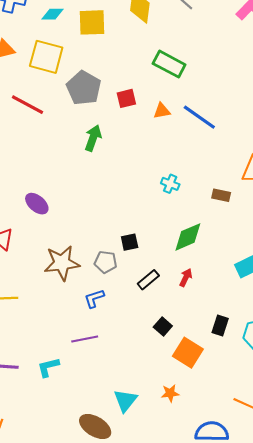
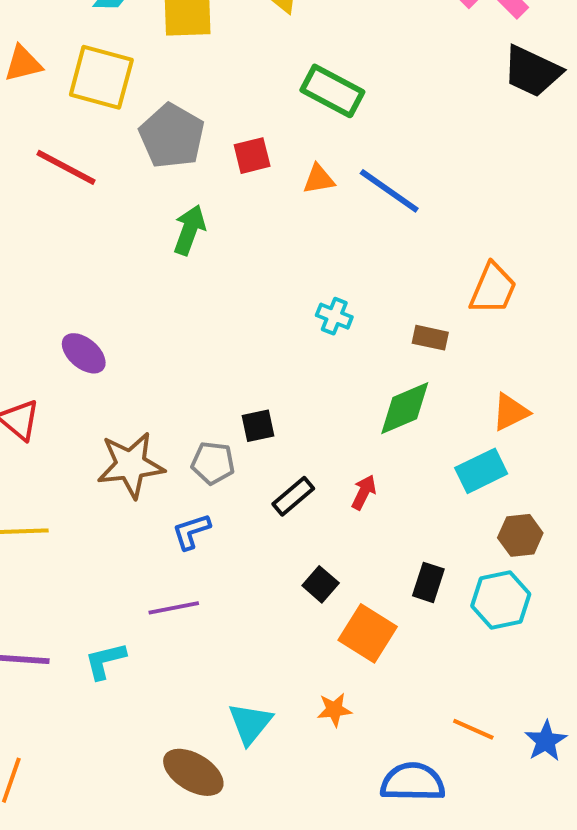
green diamond: (188, 237) -> (405, 408), moved

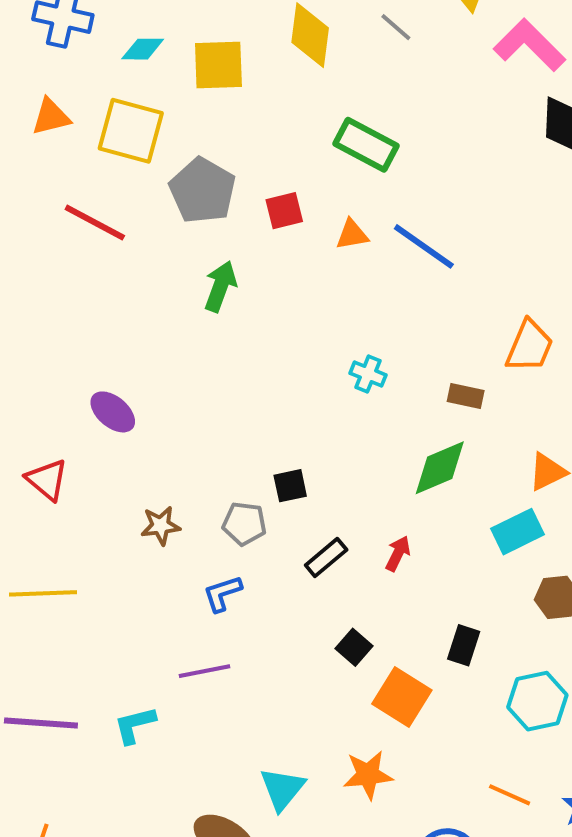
brown star: (131, 465) -> (161, 526), size x0.6
cyan hexagon: (501, 600) -> (537, 701), moved
orange star: (334, 710) -> (368, 775), size x1.4

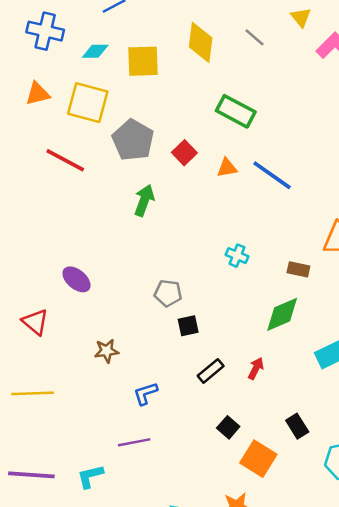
red square: (284, 211) -> (184, 153), turned -30
gray pentagon: (244, 524) -> (168, 293), moved
black rectangle: (464, 645) -> (297, 426), turned -50

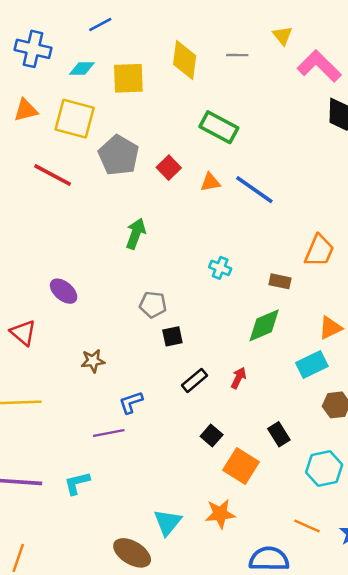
gray line: (255, 37) -> (237, 55), turned -40
green arrow: (144, 200) -> (136, 234), moved
purple line: (134, 442) -> (109, 433), moved

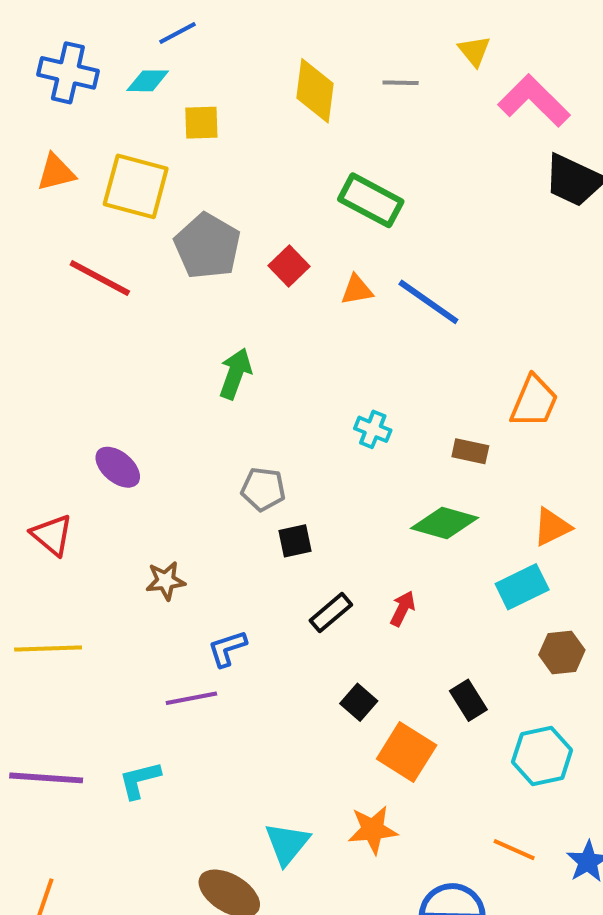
cyan diamond: (82, 68) -> (148, 81), moved
yellow square: (128, 78) -> (201, 123), moved, size x0.7
green diamond: (264, 325) -> (444, 523), turned 39

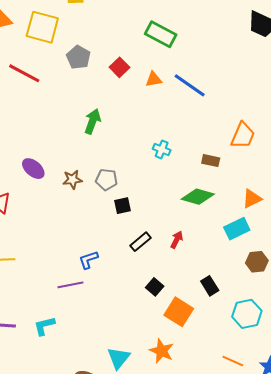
gray pentagon: (207, 246) -> (78, 57), size x0.7
brown star: (166, 581) -> (72, 180), moved
orange star: (373, 830) -> (162, 351), turned 30

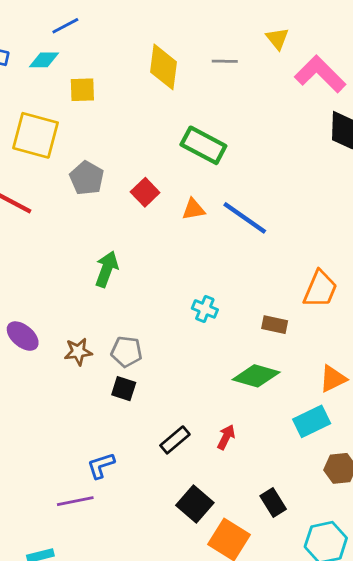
black square: (123, 206) -> (124, 389), moved, turned 30
black square: (155, 287) -> (195, 504), size x1.4

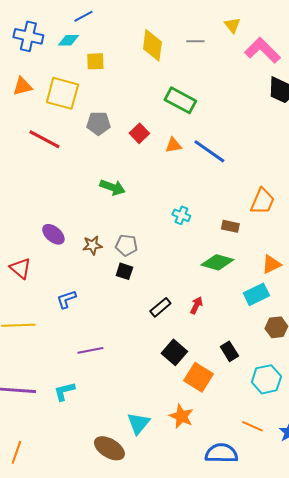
gray pentagon: (87, 178) -> (98, 123), turned -30
green arrow: (107, 269) -> (112, 187), turned 90
blue L-shape: (101, 466) -> (66, 299), moved

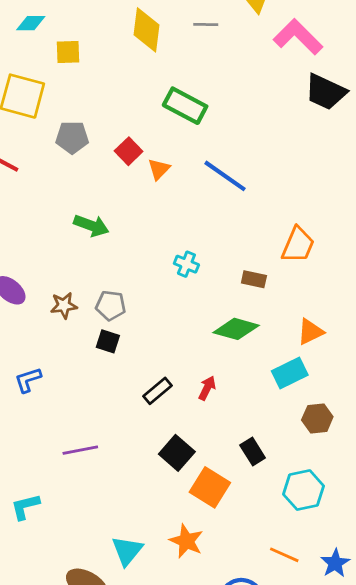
orange triangle: (173, 145) -> (159, 169), moved, turned -36
purple line: (90, 350) -> (80, 450), moved

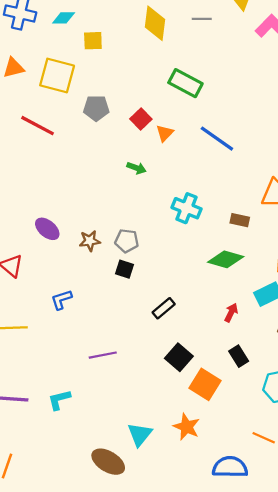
green arrow: (91, 226) -> (136, 168), moved, size x0.7
cyan cross: (186, 264) -> (187, 208), size x1.5
red arrow: (207, 388) -> (231, 313), moved

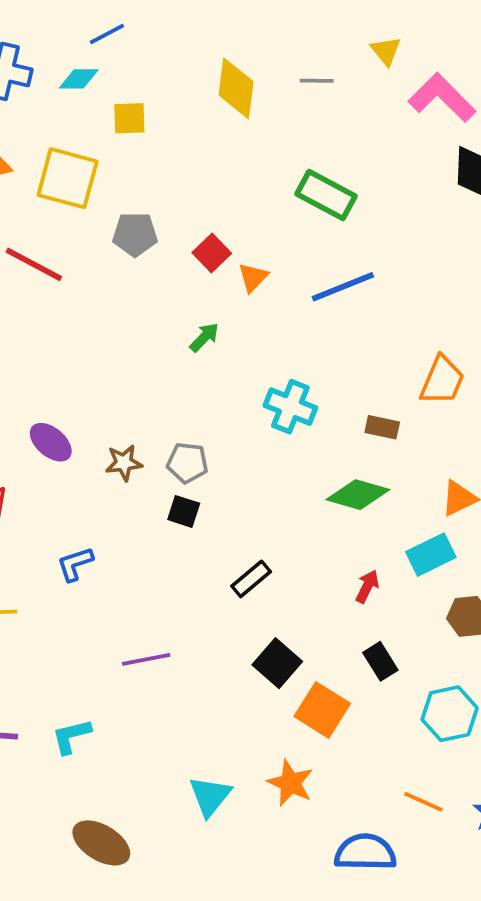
green rectangle: (185, 83) -> (326, 195), moved
blue line: (217, 139) -> (343, 287), turned -57
green arrow: (136, 168) -> (204, 337), turned -66
brown ellipse: (108, 462) -> (101, 843), moved

